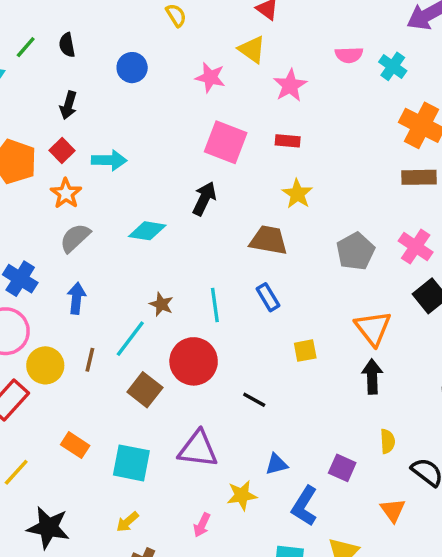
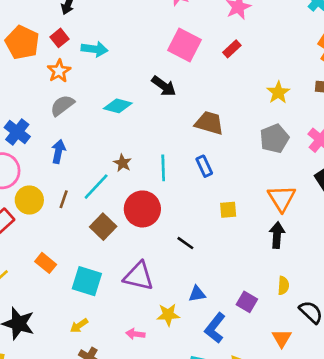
red rectangle: (288, 141) -> (232, 49), turned -54
yellow star: (297, 194) -> (278, 92), moved
black arrow: (204, 199) -> (164, 86), turned 95
pink arrow: (202, 525) -> (135, 334), turned 66

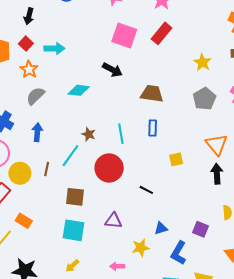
red rectangle: (232, 49) -> (162, 33), size x1.5
blue rectangle: (204, 166) -> (153, 128), turned 35
brown square: (103, 227) -> (75, 197), moved, turned -30
orange rectangle: (46, 263) -> (24, 221), moved
purple triangle: (139, 276) -> (113, 221), size x0.7

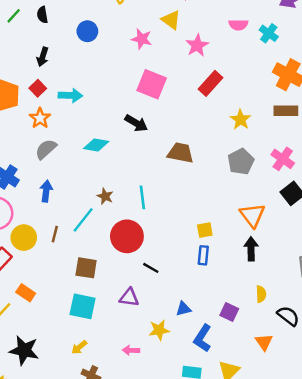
red rectangle: (162, 33) -> (210, 83), moved
blue rectangle: (153, 128) -> (203, 255), moved
black line: (146, 190) -> (151, 268), moved

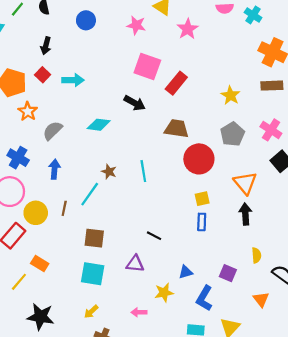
red rectangle: (210, 83) -> (176, 83), moved
orange star: (40, 118) -> (28, 111), moved
red circle: (127, 236) -> (199, 159), moved

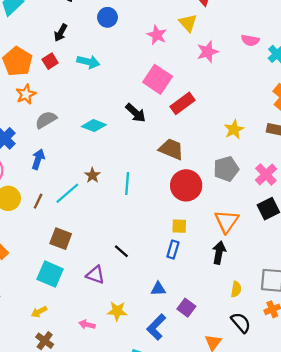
cyan arrow: (73, 80) -> (88, 62), moved
yellow semicircle: (256, 255) -> (236, 289), moved
blue triangle: (186, 272) -> (158, 289), moved

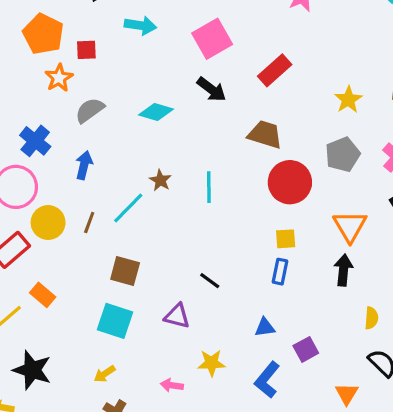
red square: (50, 61) -> (86, 50), moved, turned 35
pink square: (158, 79) -> (212, 39), moved, turned 32
purple square: (186, 308) -> (306, 349), turned 30

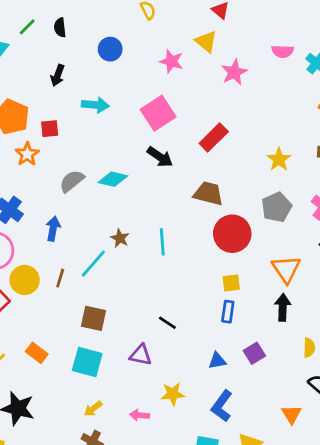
gray semicircle: (90, 110) -> (72, 181), moved
orange rectangle: (43, 295) -> (37, 353), moved
purple square: (306, 349) -> (254, 353), moved
yellow arrow: (105, 374) -> (93, 409), moved

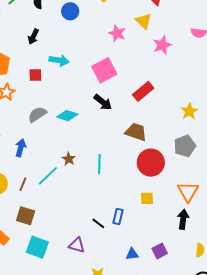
blue circle: (110, 49) -> (70, 11), moved
red square: (50, 129) -> (35, 75), moved
blue rectangle: (228, 312) -> (118, 216), moved
brown square: (94, 318) -> (26, 216), moved

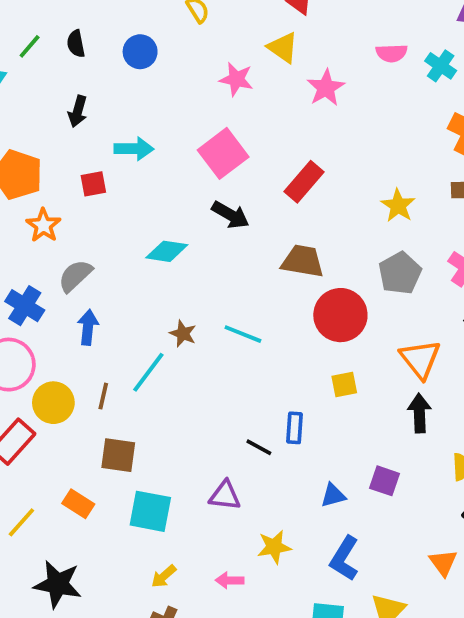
gray semicircle: (37, 114) -> (75, 276), moved
cyan line: (99, 164) -> (243, 334), turned -60
purple square: (160, 251) -> (385, 481), turned -35

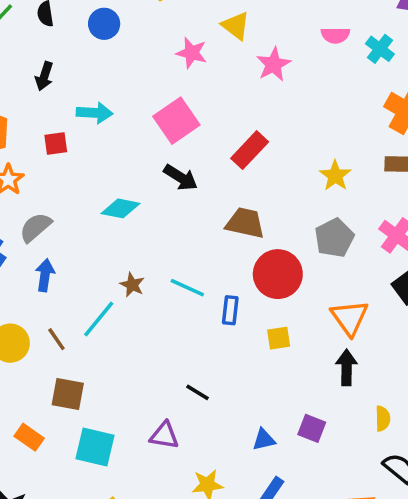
brown line: (103, 396) -> (56, 339), turned -50
blue rectangle: (295, 428) -> (230, 310), moved

